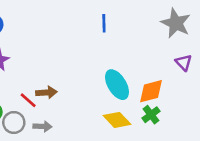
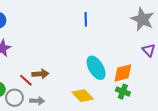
green cross: (151, 115) -> (123, 92), turned -32
yellow diamond: (117, 120) -> (83, 96), moved

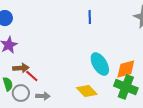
brown arrow: (40, 74) -> (21, 68), moved
green cross: (123, 92) -> (126, 87), size x1.6

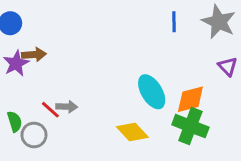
blue line: (90, 17) -> (174, 22), moved
brown arrow: (21, 68) -> (34, 55), moved
gray arrow: (43, 96) -> (67, 107), moved

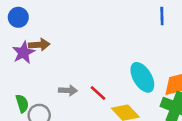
red line: (50, 110) -> (98, 93), moved

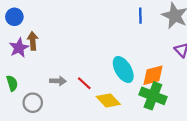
brown arrow: (39, 45) -> (33, 41), turned -90
green semicircle: (22, 103) -> (12, 83), moved

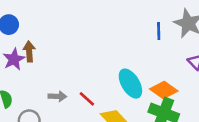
blue line: (140, 16) -> (159, 31), moved
orange diamond: (153, 75) -> (164, 90), turned 50

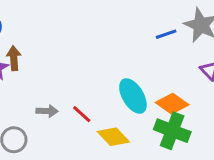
blue line: (159, 31) -> (166, 34), turned 72

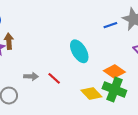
cyan ellipse: (133, 96) -> (79, 51), moved
yellow diamond: (113, 137) -> (91, 94), moved

